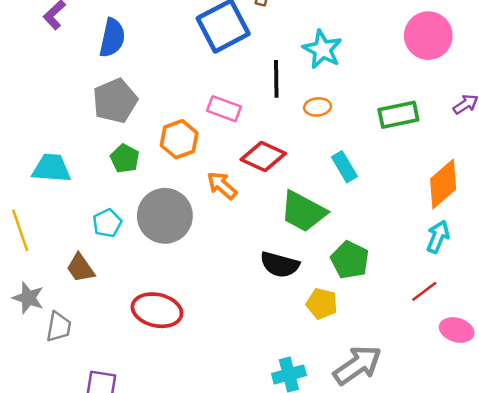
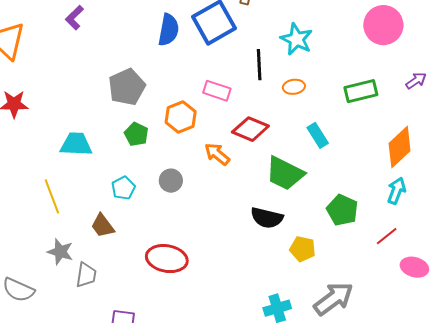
blue semicircle: (112, 38) -> (169, 30), moved
gray circle: (165, 216) -> (171, 181), size x0.5
green pentagon: (350, 260) -> (342, 210), moved

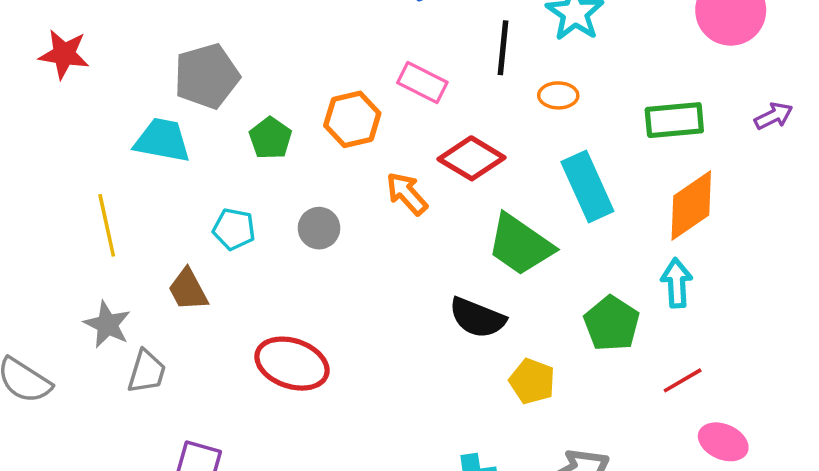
gray pentagon: (127, 87) -> (207, 76), moved
cyan rectangle: (318, 135) -> (587, 187), size x1.5
orange diamond: (400, 147) -> (691, 206), moved
cyan pentagon: (123, 188) -> (234, 229), turned 30
cyan arrow: (397, 191) -> (677, 283), moved, turned -32

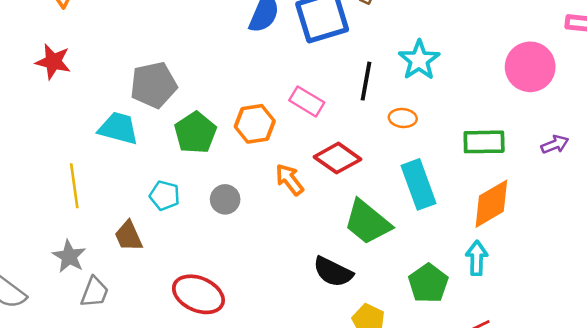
green pentagon: (270, 138) -> (195, 133), size x1.4

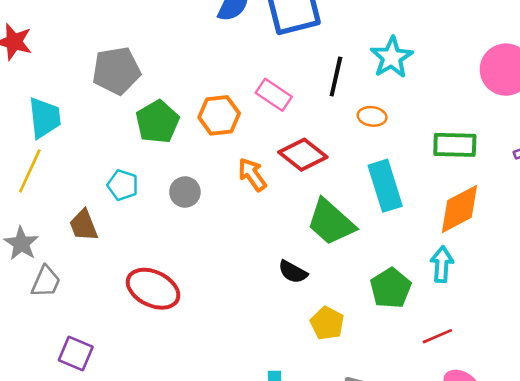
cyan trapezoid: (118, 128) -> (45, 118), moved, turned 66
yellow line: (74, 186) -> (30, 171), turned 30
black semicircle: (333, 272) -> (293, 272), size x0.7

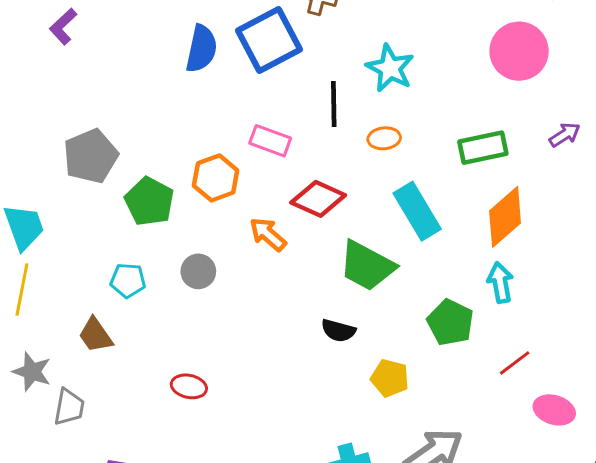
red ellipse: (153, 289) -> (189, 386), size x0.6

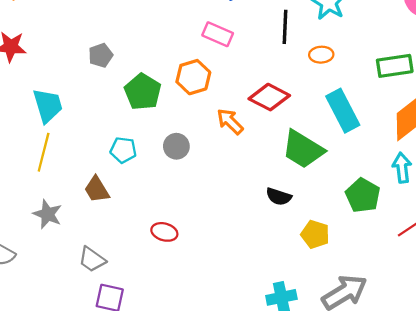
pink rectangle: (270, 141) -> (218, 34), moved
gray pentagon: (91, 156) -> (101, 55), size x0.6
gray trapezoid: (69, 407) -> (92, 259), moved, turned 112

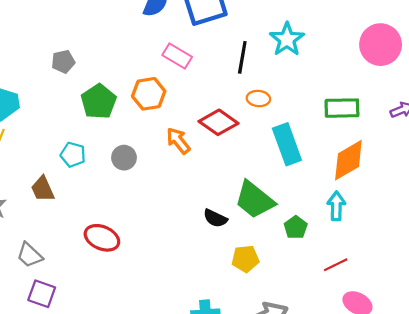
orange ellipse: (321, 55) -> (258, 99), moved
green trapezoid: (303, 149) -> (255, 200), moved
green pentagon: (363, 195) -> (296, 228), size x0.7
red ellipse: (164, 232) -> (102, 238), size x1.4
yellow pentagon: (315, 234) -> (245, 259), turned -30

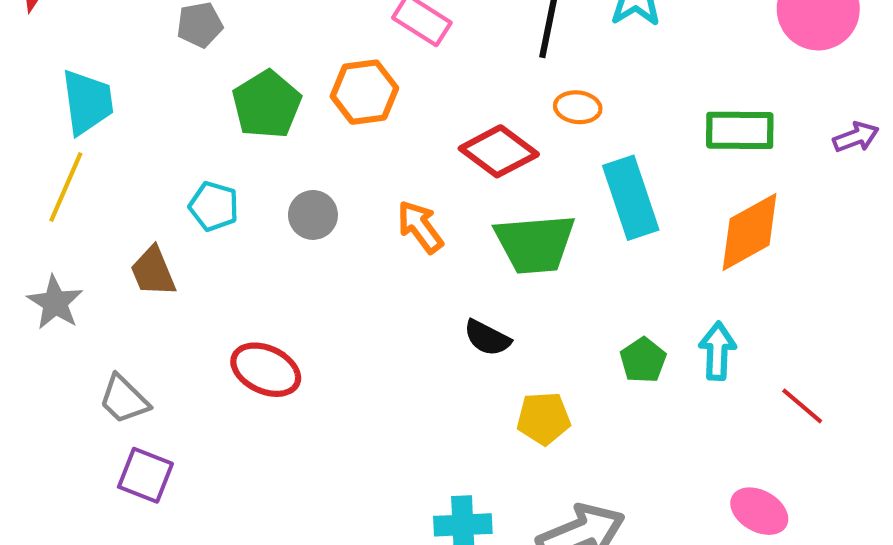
orange arrow: (178, 141) -> (420, 227), moved
green trapezoid: (255, 200) -> (535, 244), moved, turned -45
cyan arrow: (336, 206) -> (717, 351), moved
red line: (336, 265) -> (802, 406), moved, turned 65

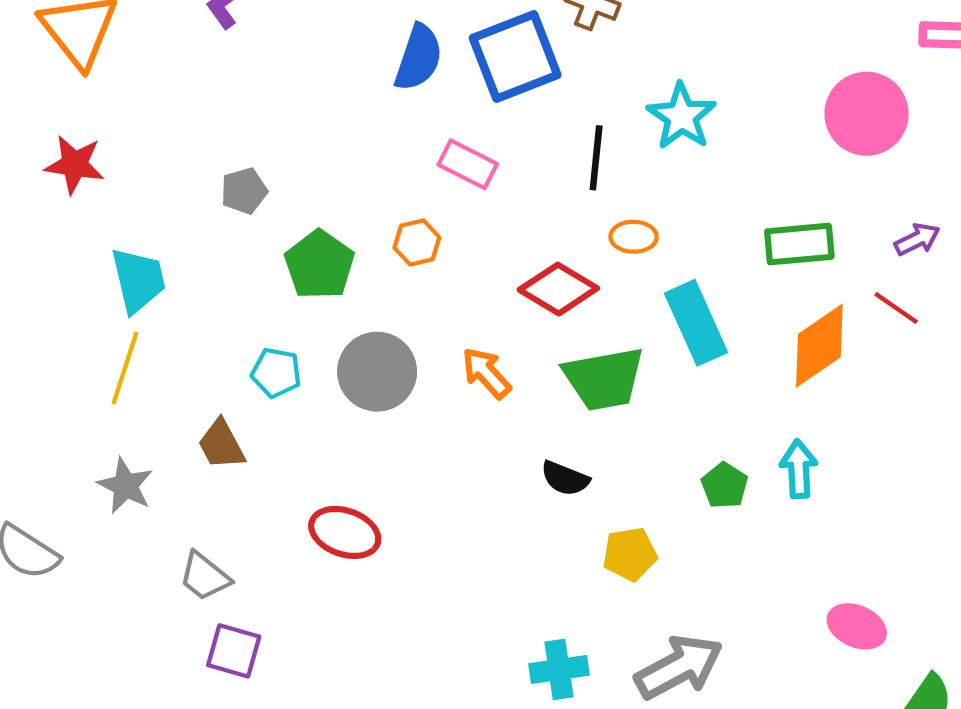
orange hexagon: (364, 92) -> (417, 243), size x0.7
gray circle: (313, 215) -> (377, 372), size x1.6
red line: (802, 406) -> (896, 308), moved

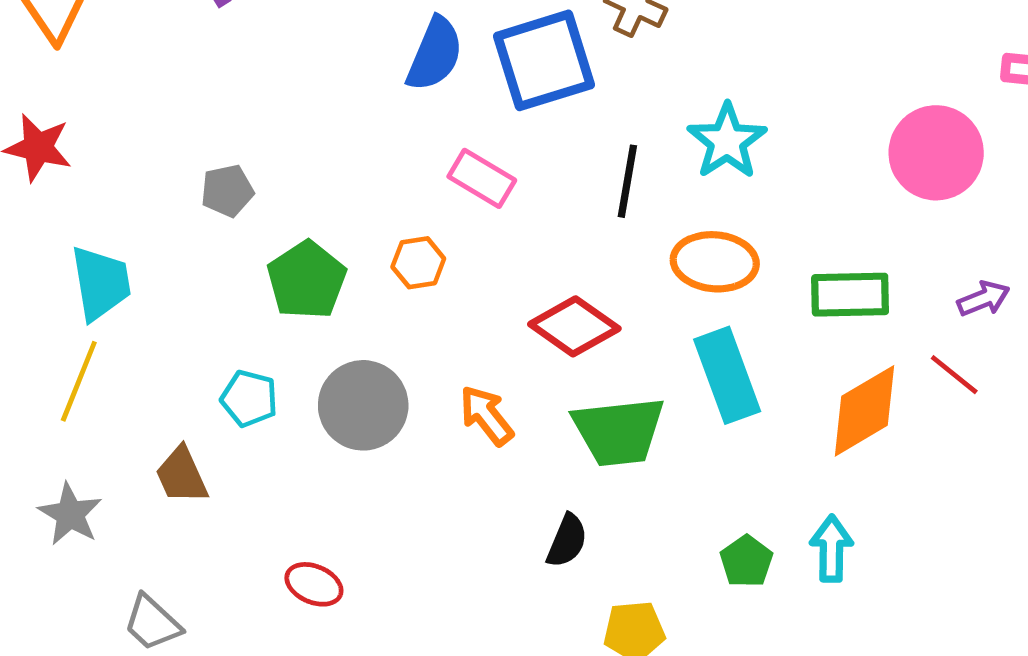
orange ellipse: (634, 237) -> (715, 262), moved, size x1.6
black semicircle: (565, 478) -> (567, 541), turned -93
red ellipse: (345, 532) -> (314, 584), size x0.7

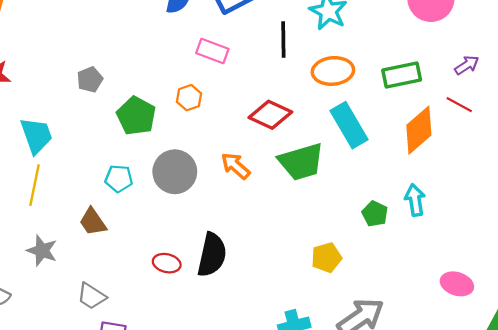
black semicircle: (567, 541) -> (212, 255), moved, size x1.6

